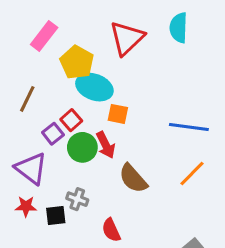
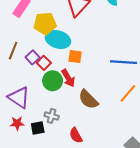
yellow pentagon: (77, 62) -> (45, 24), turned -30
purple square: (53, 134) -> (33, 57), moved

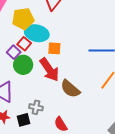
red square: (44, 63) -> (24, 44), moved
red arrow: (68, 78) -> (49, 70), size x1.4
green circle: (53, 81) -> (23, 65), moved

